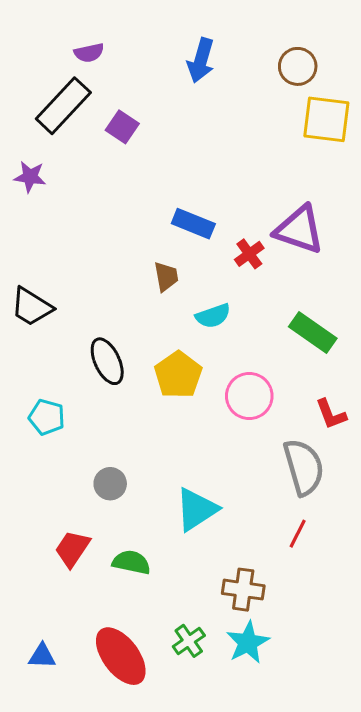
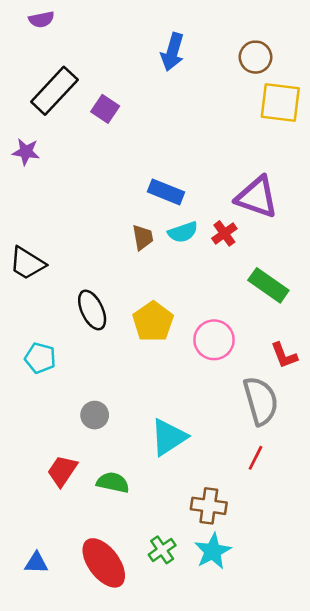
purple semicircle: (89, 53) -> (41, 19), moved
red cross: (249, 254) -> (224, 233), moved
cyan semicircle: (213, 316) -> (183, 232), moved

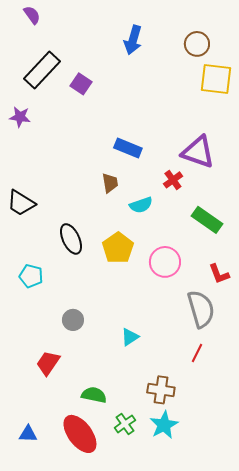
purple semicircle: (41, 19) -> (32, 15), turned -114
cyan semicircle: (183, 232) -> (141, 205), moved
cyan triangle: (169, 437) -> (130, 337), size x0.6
green semicircle: (113, 482) -> (94, 395), moved

